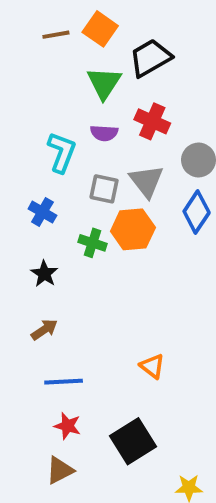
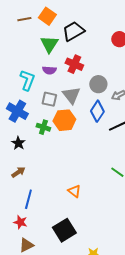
blue cross: (42, 212) -> (17, 111), size x1.5
blue line: (64, 382) -> (28, 199), turned -72
red star: (67, 426) -> (20, 222), moved

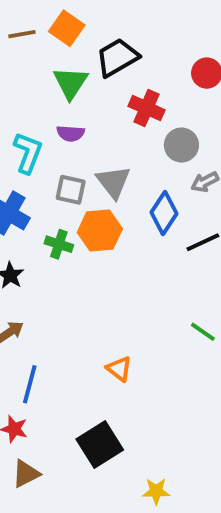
red cross: (74, 64) -> (146, 108), moved
gray circle: (98, 84) -> (181, 145), moved

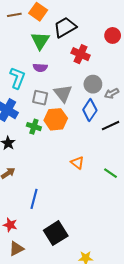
gray circle: (181, 145) -> (93, 84), moved
orange triangle: (119, 369) -> (77, 163), moved
blue line: (30, 384) -> (34, 199), moved

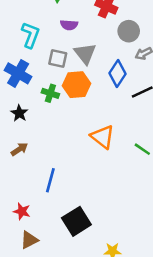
purple semicircle: (40, 68) -> (69, 25), moved
gray circle: (93, 84) -> (129, 31), moved
orange triangle: (77, 163) -> (103, 137), size x1.5

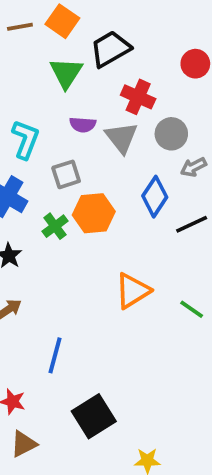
gray triangle: (85, 54) -> (121, 138), moved
gray square: (58, 59) -> (66, 174), turned -30
green cross: (50, 93) -> (55, 226), turned 35
orange triangle: (103, 137) -> (133, 291), turned 50

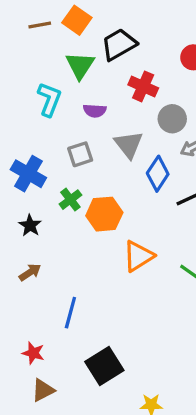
gray triangle: (121, 138) -> (129, 145), moved
cyan L-shape: (25, 139) -> (49, 99), moved
orange hexagon: (94, 213) -> (104, 214), moved

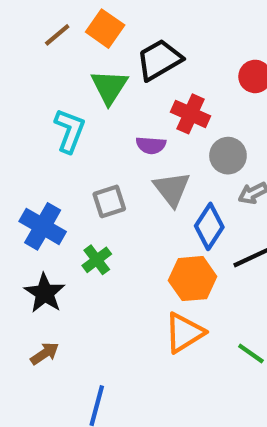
brown line: (40, 25) -> (57, 35), turned -30
purple semicircle: (95, 111) -> (151, 145), moved
orange hexagon: (104, 214) -> (193, 279), moved
black star: (30, 225) -> (45, 293), size x1.4

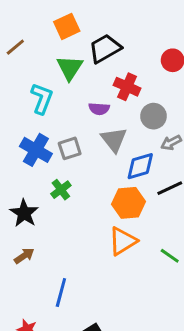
orange square: (105, 29) -> (67, 26), turned 30
brown line: (57, 35) -> (15, 47), moved
blue cross: (43, 226) -> (36, 150), moved
blue diamond: (209, 226) -> (140, 166), turned 40

